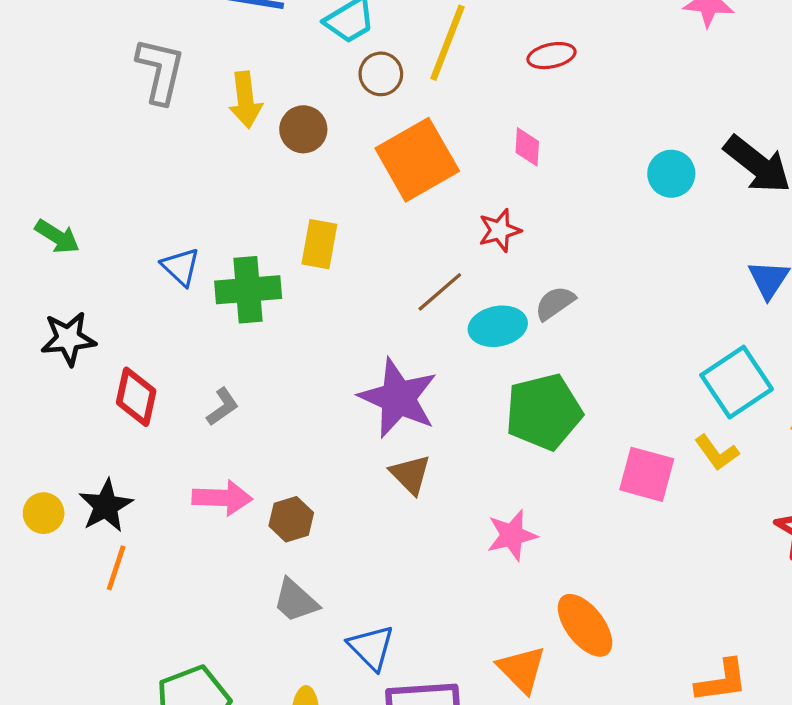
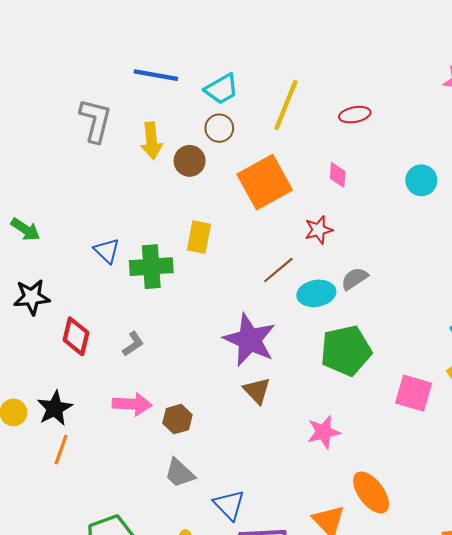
brown circle: (381, 74) -> (219, 128), moved
cyan circle: (671, 174) -> (421, 180), moved

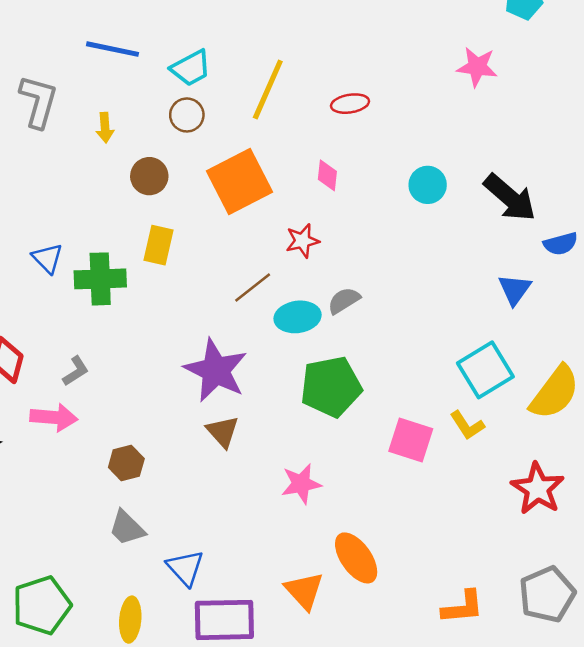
yellow arrow: (152, 141) -> (105, 128), size x0.7
brown circle: (190, 161) -> (149, 176), moved
pink arrow: (132, 404) -> (54, 417), moved

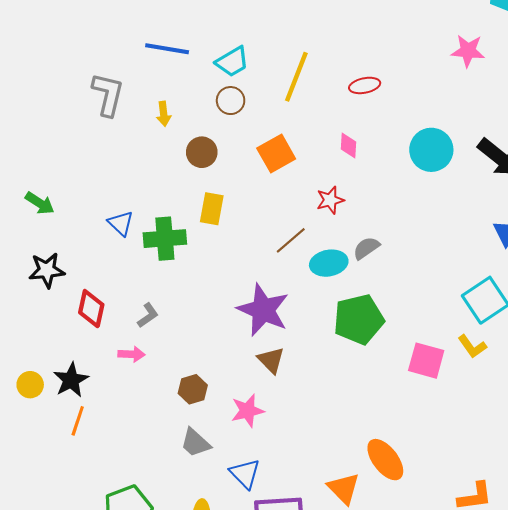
orange square: (239, 182) -> (276, 154), size x0.7
cyan circle: (428, 185) -> (431, 150), size x1.4
pink arrow: (54, 417) -> (132, 354), size x0.7
pink star: (301, 484) -> (247, 411), moved

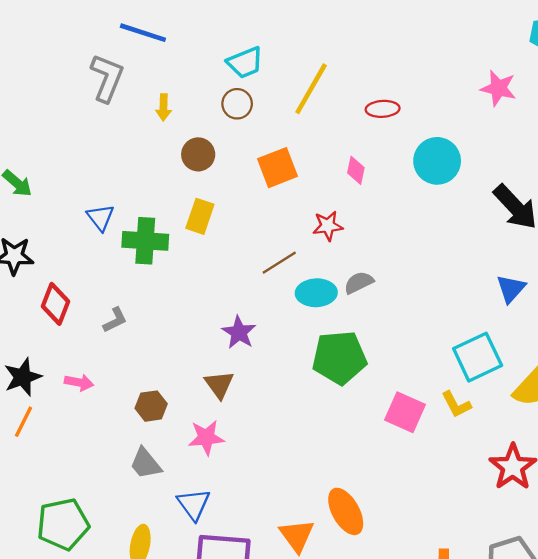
blue line: (167, 49) -> (143, 33), moved
cyan circle: (431, 150) -> (437, 161), moved
purple star: (263, 310) -> (239, 332), size x0.6
pink arrow: (132, 354) -> (79, 382), moved
brown triangle: (271, 360) -> (219, 385), moved

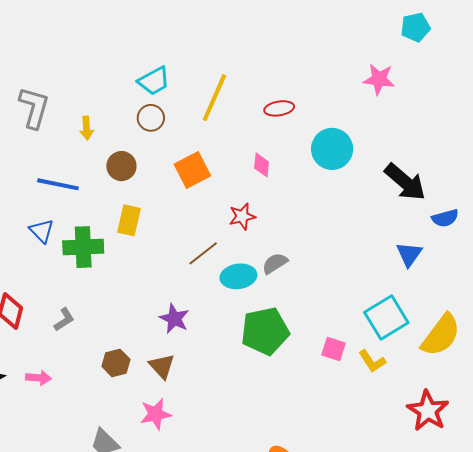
blue line: (143, 33) -> (58, 184), moved
brown hexagon: (151, 406) -> (116, 363), moved
pink square: (405, 412) -> (333, 349), moved, size x0.7

